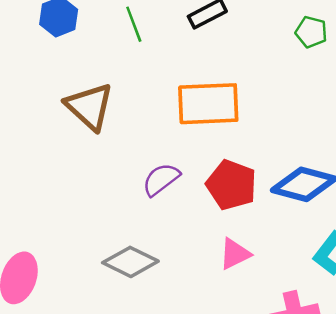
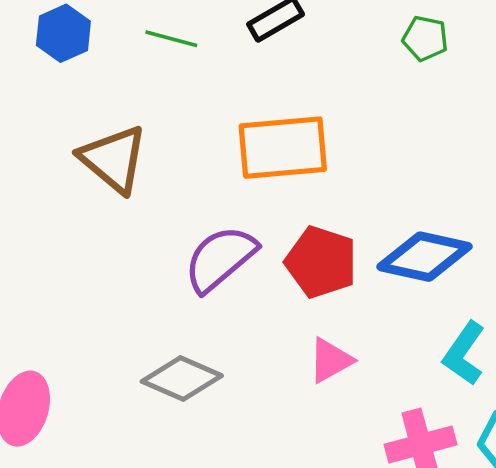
green line: (134, 24) -> (171, 39), turned -52
purple semicircle: (161, 179) -> (220, 259), size x1.4

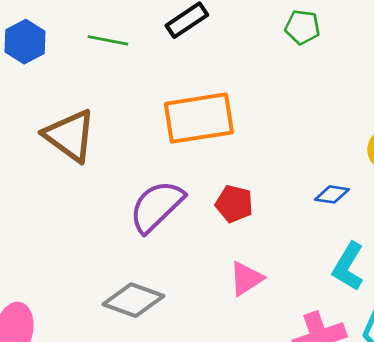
blue diamond: (424, 257) -> (332, 194), moved, size x0.5
red pentagon: (321, 262) -> (234, 204), size x0.7

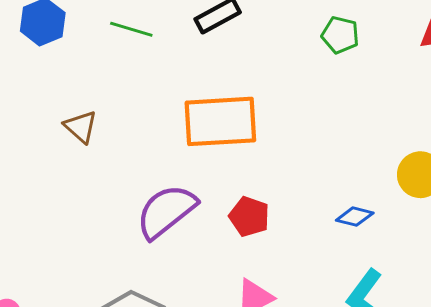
brown triangle: (70, 135) -> (81, 127), size x0.6

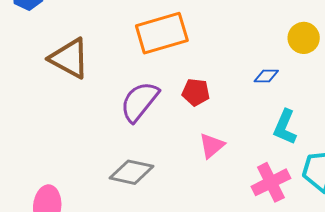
brown triangle: (81, 127) -> (69, 58), size x1.8

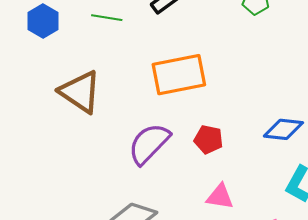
blue diamond: (266, 76) -> (283, 129), size x1.5
pink triangle: (212, 146) -> (220, 197), turned 44

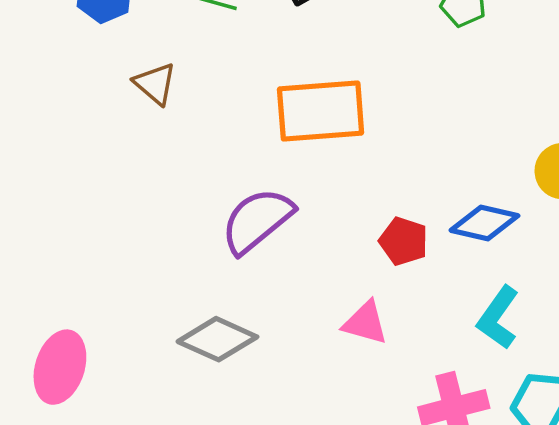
brown triangle: (80, 92) -> (155, 84), moved, size x0.6
red pentagon: (208, 139) -> (404, 241), moved

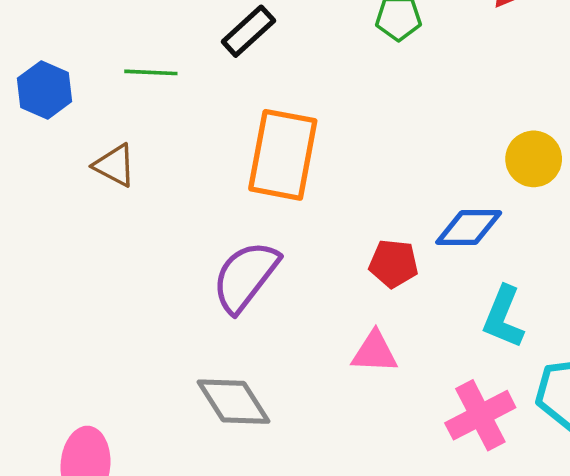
orange rectangle: (321, 111) -> (283, 155), turned -62
gray diamond: (217, 339) -> (233, 402), turned 46

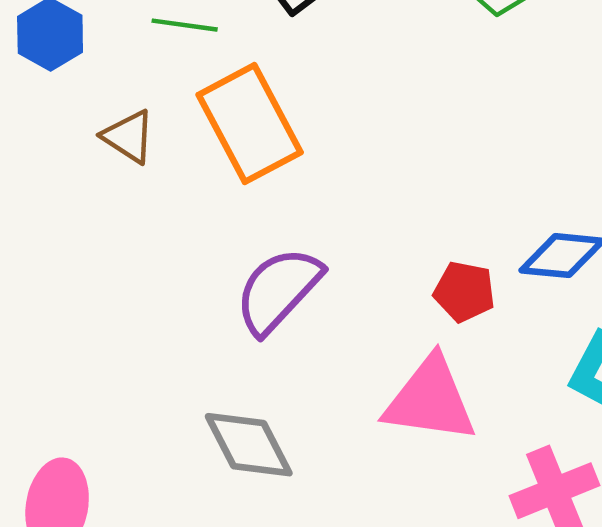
orange rectangle: (283, 155) -> (250, 124), moved, turned -44
pink triangle: (375, 352) -> (430, 400), size x1.6

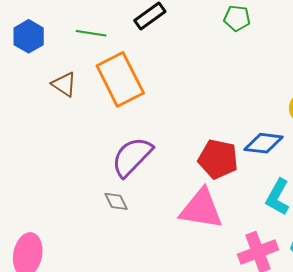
red pentagon: (464, 292) -> (218, 159), size x1.4
gray diamond: (249, 445) -> (116, 201), moved, size x0.6

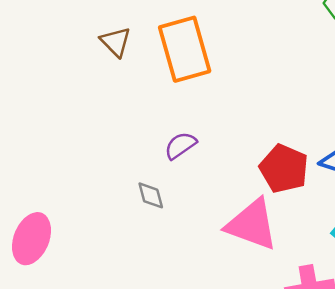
purple semicircle: (132, 157) -> (180, 145), size x0.6

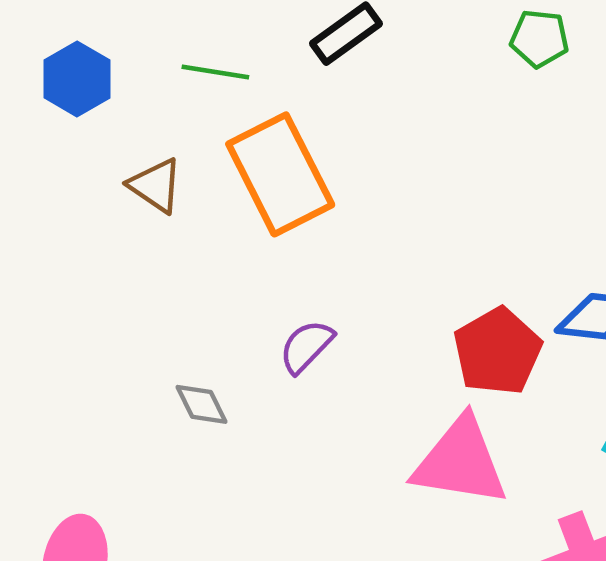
red pentagon: (284, 169) -> (498, 351), turned 30
gray diamond: (151, 195) -> (201, 404), moved

